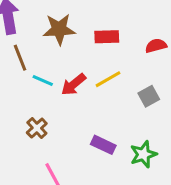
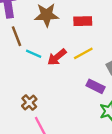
brown cross: (37, 128) -> (29, 103), moved
purple rectangle: (103, 145) -> (95, 86), moved

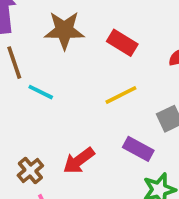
red rectangle: (83, 21) -> (122, 43), turned 30
red arrow: (57, 57) -> (79, 161), moved

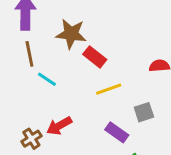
red rectangle: (122, 43) -> (95, 57), moved
red arrow: (79, 161) -> (59, 126), moved

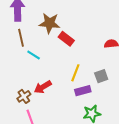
yellow line: (109, 89) -> (75, 73), moved, turned -48
purple rectangle: (117, 132) -> (83, 91), turned -49

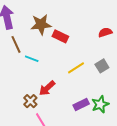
yellow line: (75, 73) -> (76, 68), turned 48
purple rectangle: (83, 91) -> (81, 105), moved

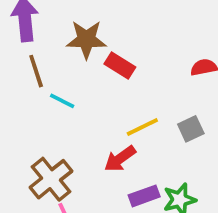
red arrow: (47, 88) -> (120, 159), moved
brown cross: (30, 101) -> (51, 179), size x1.6

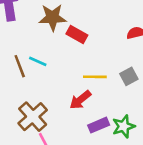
brown line: (36, 71) -> (20, 66), moved
yellow line: (142, 127) -> (95, 77), turned 30

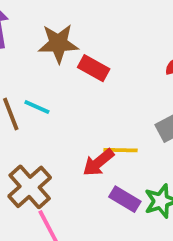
yellow line: (95, 77) -> (121, 150), moved
purple rectangle: (99, 125) -> (125, 199), turned 54

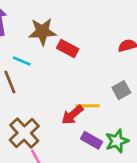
cyan line: (37, 107) -> (22, 61), moved

